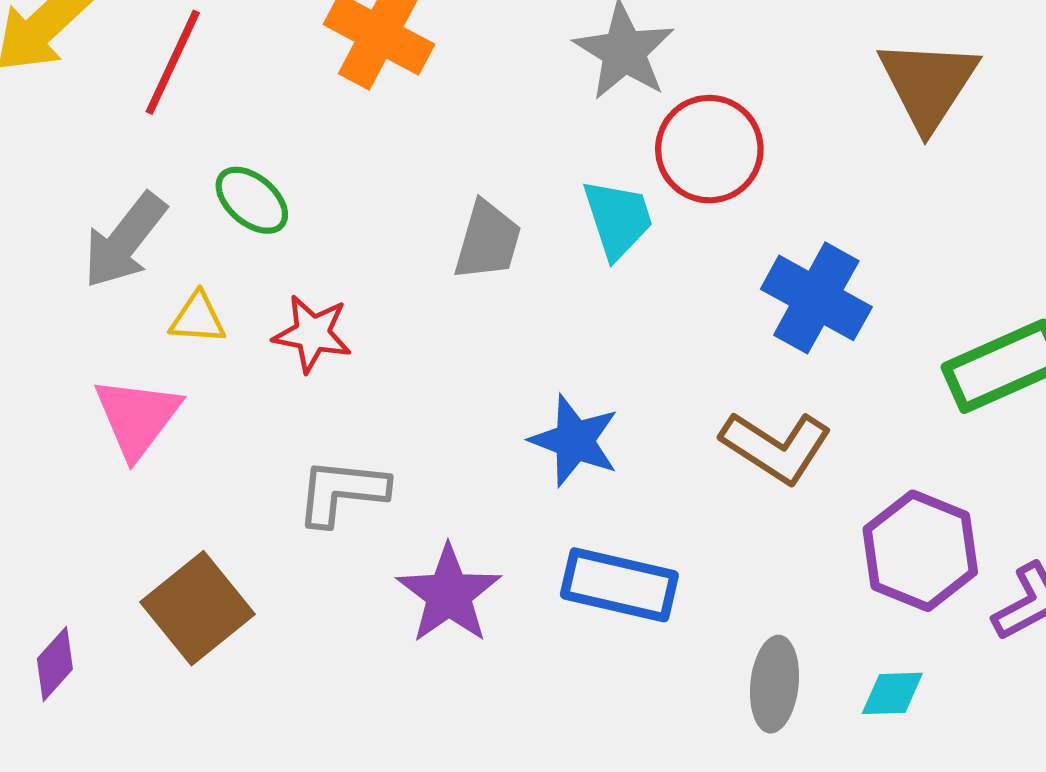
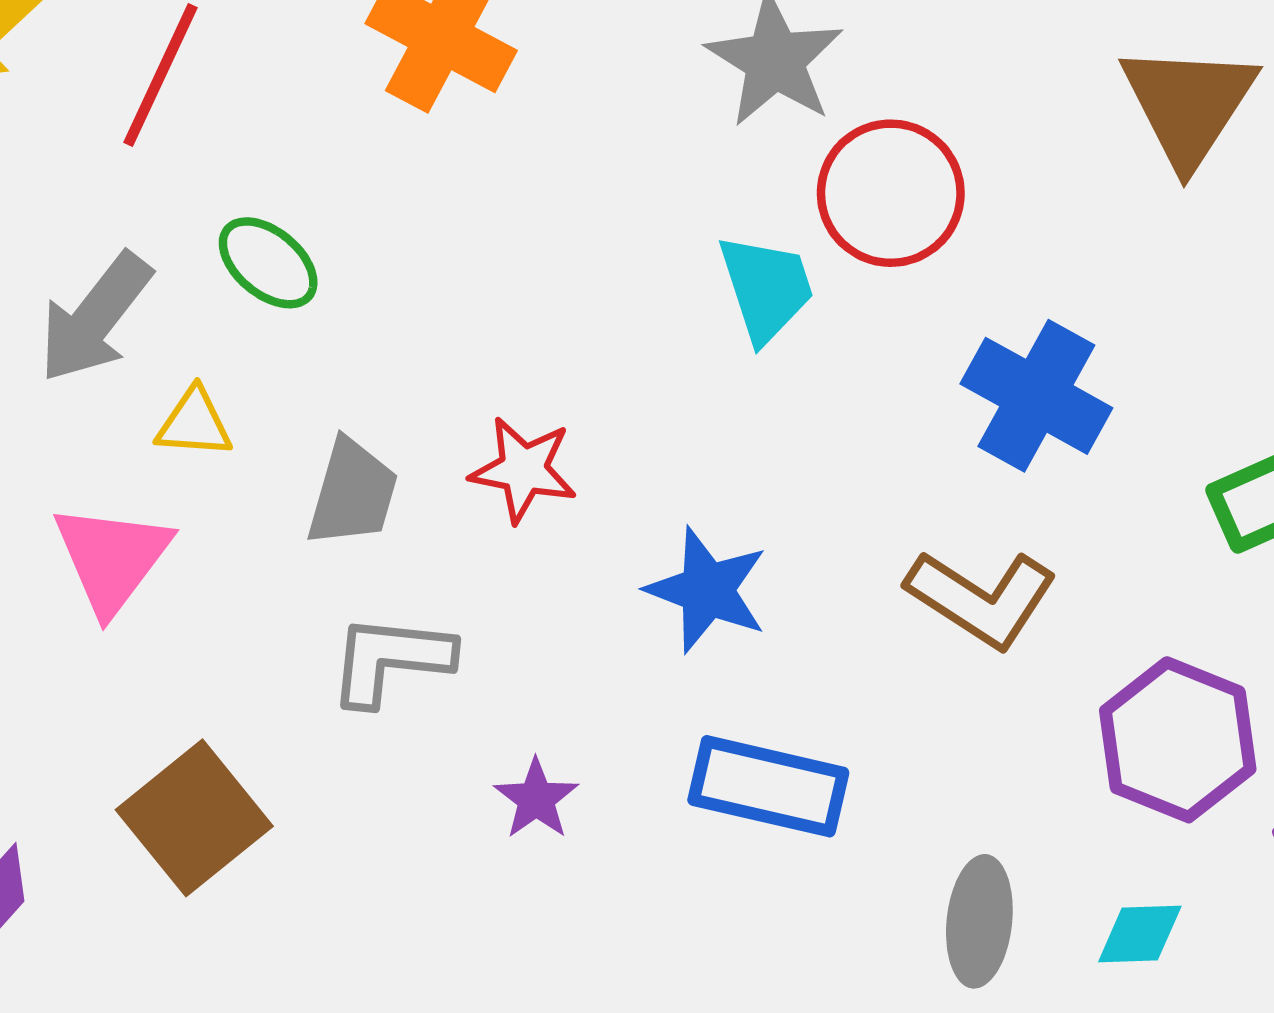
gray trapezoid: (488, 241) -> (353, 493), moved
red star: (312, 334) -> (523, 470), moved
purple star: (449, 594) -> (536, 799), size x0.6

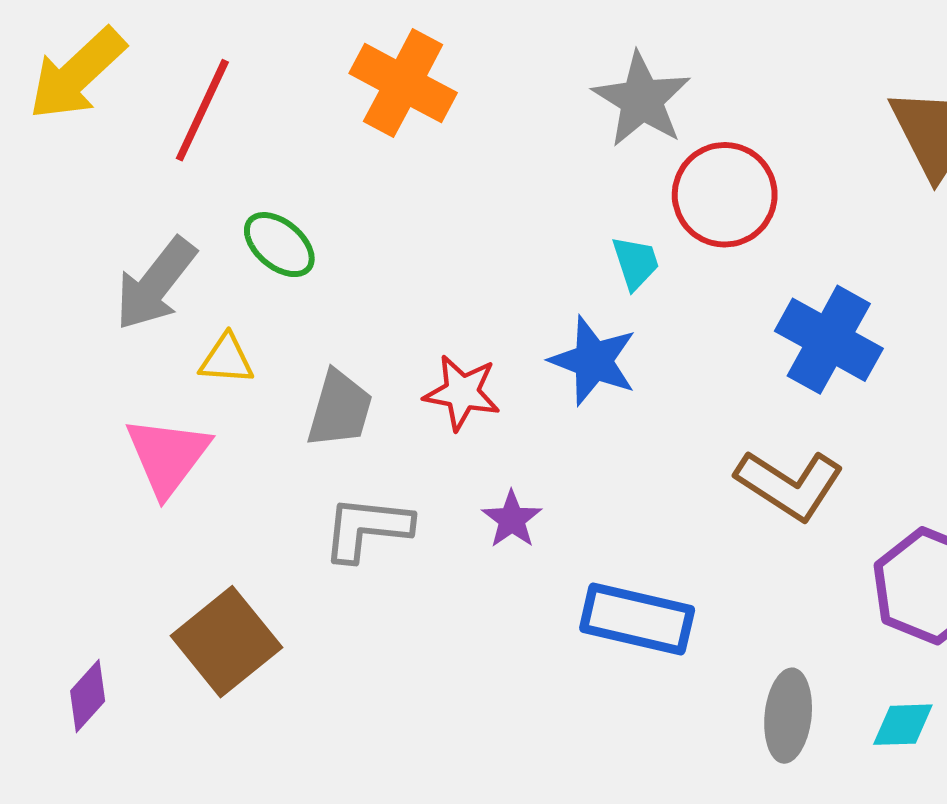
cyan trapezoid: (766, 288) -> (636, 263), size x0.7
blue star: (707, 590) -> (593, 361), moved
purple star: (536, 799) -> (512, 519), moved

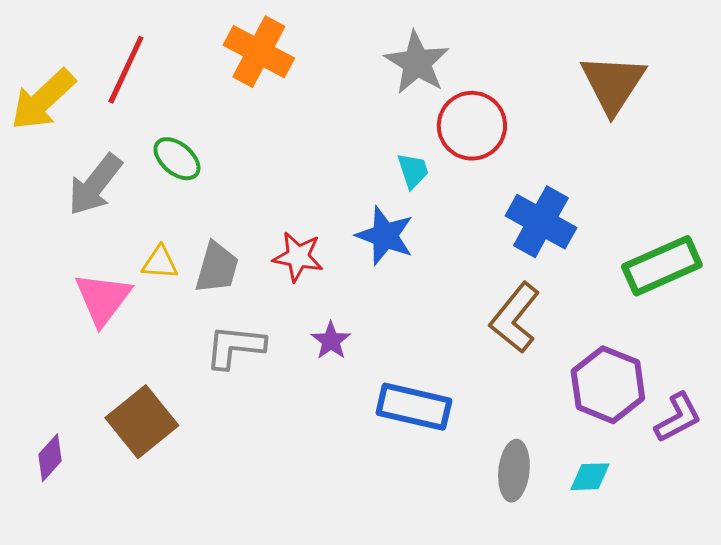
yellow arrow: (77, 74) -> (43, 100), moved
yellow triangle: (226, 359) -> (160, 263), moved
brown L-shape: (790, 485) -> (515, 318), turned 96

